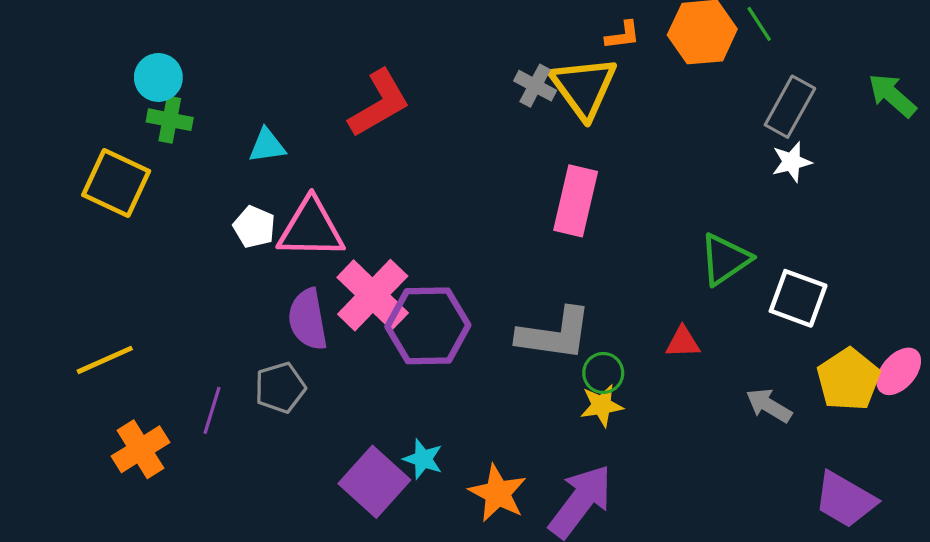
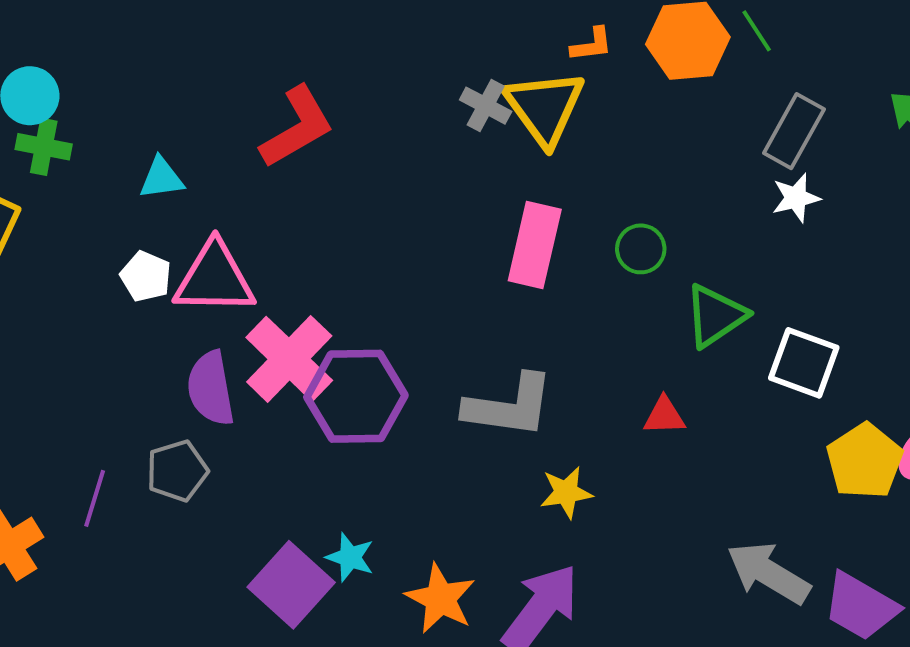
green circle: (603, 373) -> (641, 249), moved
gray arrow: (769, 405) -> (768, 573), moved, size x1.5

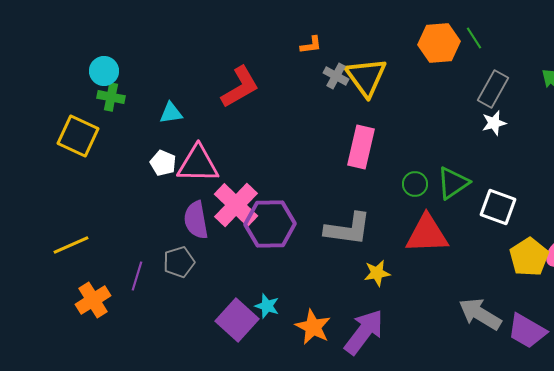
orange L-shape: (592, 45) -> (311, 45), moved
green circle: (641, 249) -> (415, 184), moved
red triangle: (664, 416) -> (427, 234), size x2.0

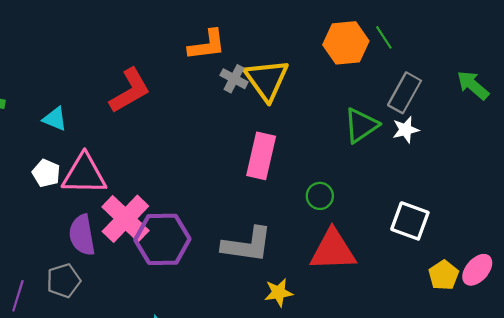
orange L-shape: (311, 45) -> (207, 45), size x1.6
cyan triangle: (171, 113) -> (55, 119), turned 30
green triangle: (453, 183) -> (361, 125), moved
yellow pentagon: (529, 257) -> (444, 275), size x0.7

